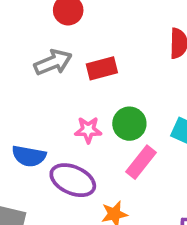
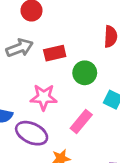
green circle: (129, 124) -> (85, 73), moved
pink star: (88, 130) -> (44, 97), size x1.4

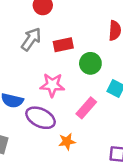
gray arrow: (20, 48) -> (31, 39), turned -35

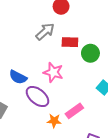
green circle: (90, 63) -> (90, 53), moved
pink rectangle: (86, 108) -> (74, 111), moved

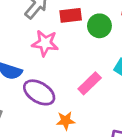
pink star: (53, 72) -> (45, 43), moved
pink rectangle: (74, 111) -> (90, 83), moved

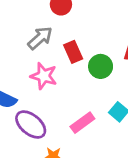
red rectangle: (71, 15) -> (73, 52), turned 65

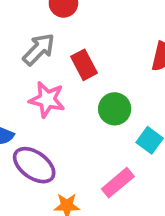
green circle: (101, 66) -> (115, 109), moved
pink rectangle: (82, 123) -> (118, 183), moved

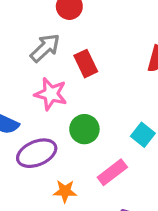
green circle: (115, 109) -> (84, 129), moved
purple ellipse: (34, 165) -> (37, 153), turned -60

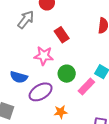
gray arrow: (45, 48) -> (26, 20), moved
pink rectangle: (112, 172) -> (86, 87), moved

